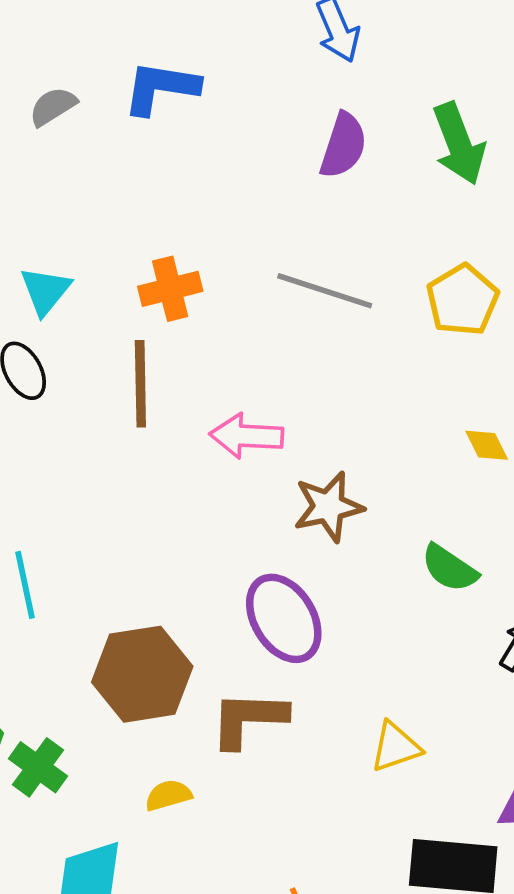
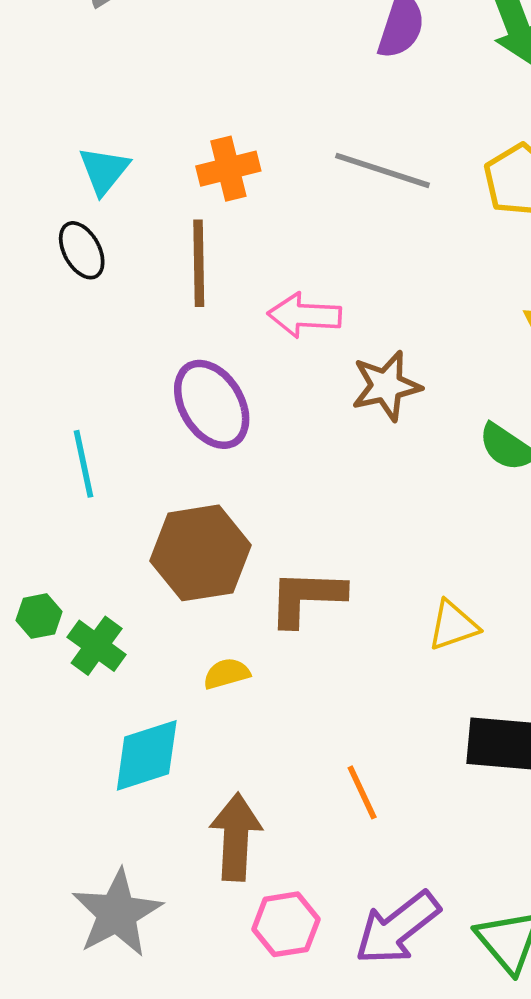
purple ellipse: (284, 618) -> (212, 404), moved

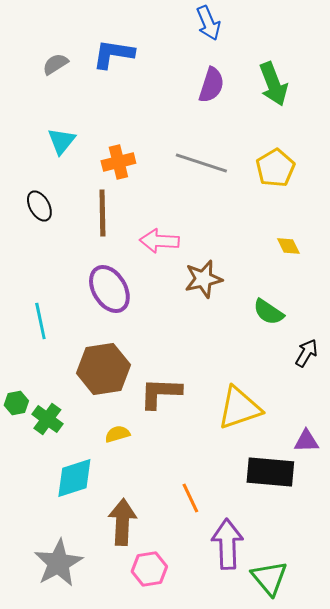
cyan triangle: (104, 170) -> (61, 141), moved
yellow triangle: (453, 625) -> (239, 408), size x1.6
purple arrow: (397, 928) -> (227, 544), moved, turned 126

